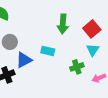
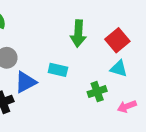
cyan triangle: (93, 50) -> (119, 69), turned -48

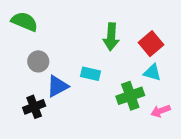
green cross: (97, 92) -> (130, 96), size x1.4

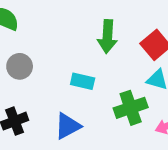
blue triangle: (58, 86) -> (68, 126), moved

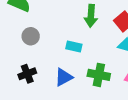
green cross: (131, 108) -> (99, 75), moved, turned 30

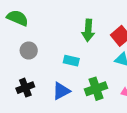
green cross: (99, 75) -> (96, 89), turned -30

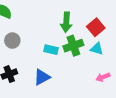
green cross: (96, 89) -> (73, 46), moved

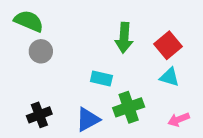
gray circle: (12, 41) -> (41, 51), moved
green cross: (73, 46) -> (129, 107), moved

